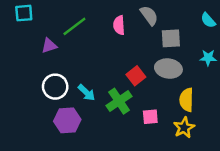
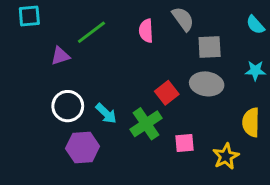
yellow semicircle: (186, 100) -> (251, 122), moved

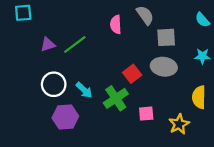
green line: (91, 32) -> (75, 44), moved

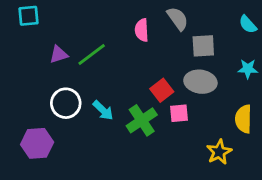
pink square: (146, 114) -> (179, 113), moved
purple hexagon: (65, 117) -> (37, 143), moved

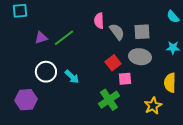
gray semicircle: (178, 19) -> (117, 32), moved
green cross: (142, 120) -> (109, 100), moved

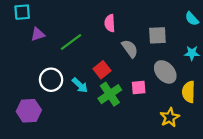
gray semicircle: (117, 32) -> (130, 49), moved
purple triangle: (41, 38) -> (38, 34), moved
gray ellipse: (140, 57) -> (165, 72), moved, turned 40
red square: (113, 63) -> (102, 70), moved
green cross: (109, 100) -> (110, 94), moved

